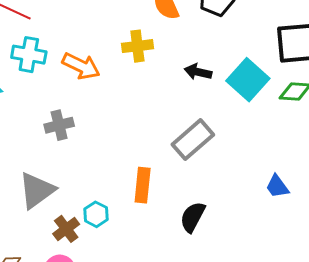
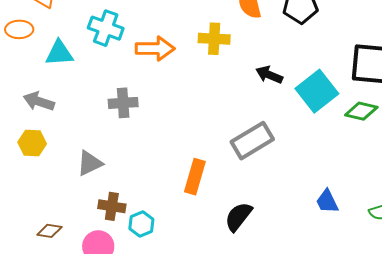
orange arrow: (81, 66) -> (155, 49), turned -36
gray triangle: (37, 190) -> (90, 163), size x0.7
cyan hexagon: (96, 214) -> (141, 224), moved
brown cross: (66, 229) -> (112, 206), turned 36

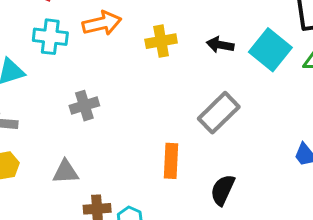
yellow cross: (214, 39) -> (161, 41), moved
orange arrow: (155, 49) -> (102, 23), moved
gray triangle: (90, 163) -> (66, 172), turned 36

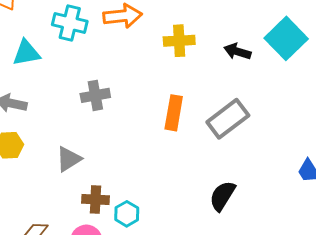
cyan square: (270, 50) -> (286, 38), moved
orange rectangle: (171, 161) -> (174, 113), moved
gray triangle: (66, 172) -> (69, 159), turned -36

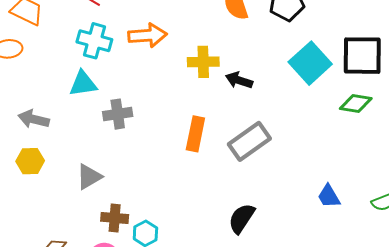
black arrow: (237, 51) -> (239, 80), moved
cyan triangle: (26, 53) -> (83, 84), moved

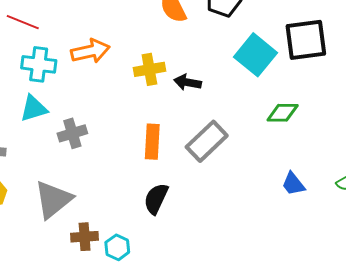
green diamond: (356, 104) -> (283, 113), moved
gray triangle: (89, 177) -> (53, 200), size x1.5
black semicircle: (242, 218) -> (156, 199), moved

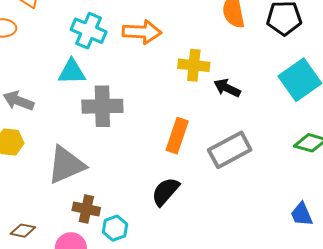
gray cross: (72, 133) -> (102, 106), size x1.4

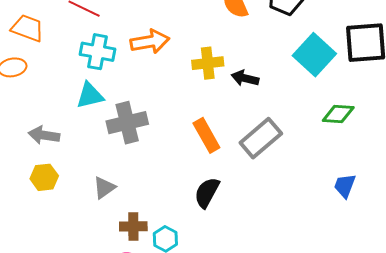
orange rectangle: (177, 136) -> (206, 135), turned -36
gray triangle: (66, 165) -> (104, 188), size x0.6
blue trapezoid: (302, 214) -> (345, 186), turned 56

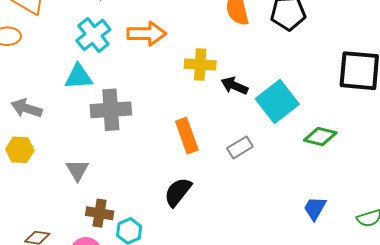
cyan cross: (98, 52) -> (93, 35), turned 32
cyan square: (314, 55) -> (277, 102), moved
gray rectangle: (261, 138) -> (240, 147), size x0.6
gray triangle: (104, 188) -> (77, 170), turned -35

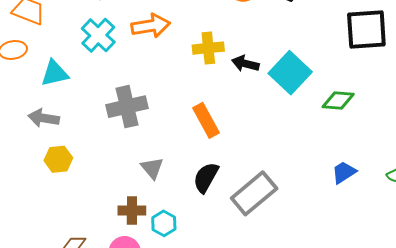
cyan triangle: (79, 77) -> (55, 73), moved
gray rectangle: (240, 147) -> (254, 193), moved, size x1.8
yellow hexagon: (20, 150) -> (58, 159), moved
gray triangle: (77, 170) -> (152, 168), moved
blue trapezoid: (315, 208) -> (344, 172), turned 36

